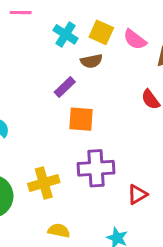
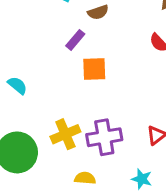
purple cross: (96, 168) -> (104, 137), moved

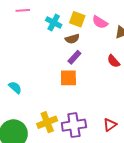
purple rectangle: (75, 40) -> (74, 57), moved

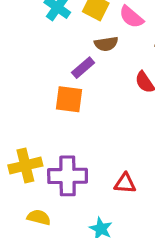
brown semicircle: (72, 39) -> (106, 44), moved
red triangle: (110, 125) -> (125, 183), turned 32

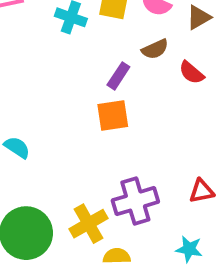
brown semicircle: (106, 44) -> (155, 49), moved
yellow cross: (25, 165) -> (89, 224), moved

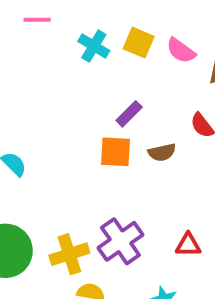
brown semicircle: (155, 49) -> (162, 152), moved
purple cross: (135, 201) -> (120, 241), turned -30

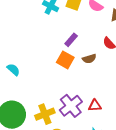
orange square: (115, 152) -> (65, 60), turned 30
red triangle: (188, 245) -> (95, 106), moved

